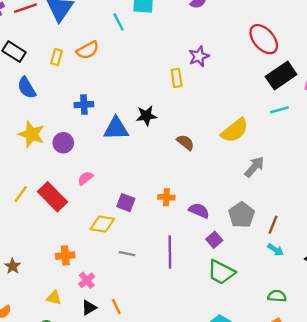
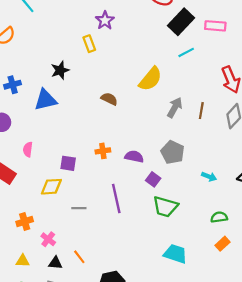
black star: (146, 116) -> (60, 70), moved
pink semicircle: (85, 178) -> (28, 149), turned -32
brown line: (273, 225) -> (201, 111), moved
black triangle: (89, 308) -> (55, 263), turned 48

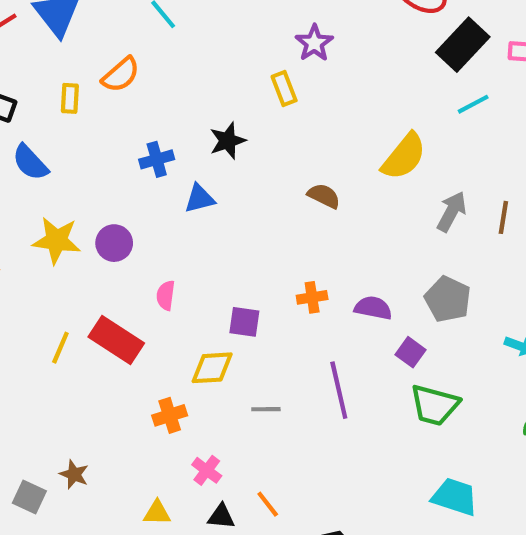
blue cross: (13, 85) -> (157, 159), moved
blue triangle: (45, 100) -> (200, 199), size x0.7
orange cross: (25, 222) -> (170, 415), moved

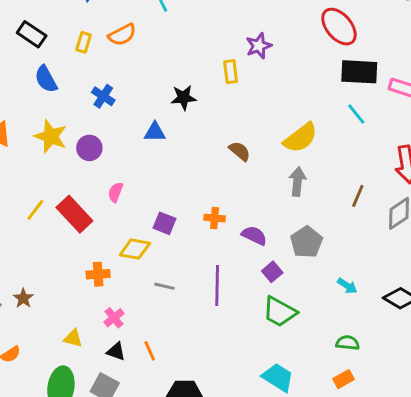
black rectangle: (463, 45) -> (359, 72), turned 36
cyan line: (473, 104) -> (356, 114), turned 65
blue cross: (157, 159) -> (103, 96), moved, turned 35
gray arrow: (452, 212) -> (297, 181), moved, turned -36

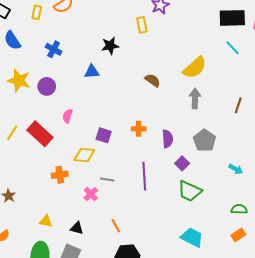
purple semicircle: (254, 235) -> (168, 139), turned 66
pink cross: (114, 318) -> (91, 194), moved
orange line: (150, 351) -> (116, 226), moved

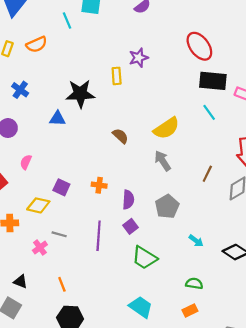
black star: (110, 46) -> (80, 94), size x1.5
gray arrow: (195, 98) -> (163, 161), turned -42
purple square: (182, 163) -> (131, 226), moved

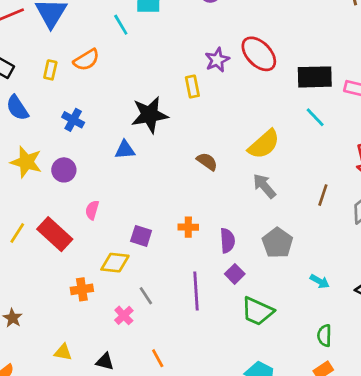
red ellipse: (199, 46) -> (259, 54), moved
gray line: (59, 234) -> (146, 296), turned 48
green semicircle: (194, 284) -> (324, 336), turned -91

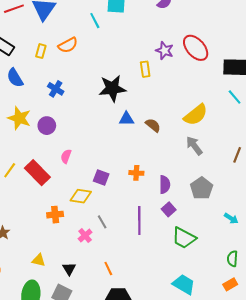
purple star: (217, 60) -> (165, 51), turned -30
blue triangle: (125, 150) -> (126, 119), moved
black triangle: (105, 362) -> (69, 269), turned 40

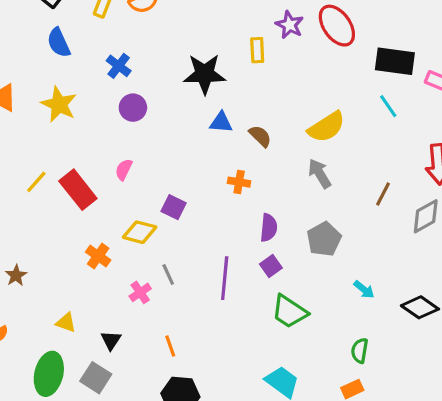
purple circle: (47, 126) -> (133, 108), moved
orange cross: (136, 173) -> (239, 182), moved
orange cross: (55, 215) -> (98, 256), turned 35

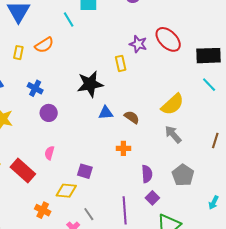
cyan arrow: (364, 289) -> (214, 203), turned 88

